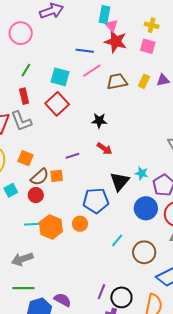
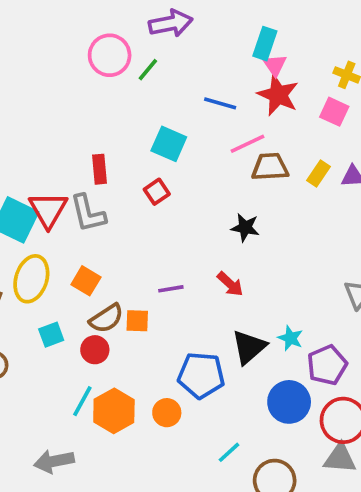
green line: (26, 70) -> (148, 70), moved
pink line: (92, 71) -> (248, 144), moved
red square: (57, 104) -> (157, 192), size x0.6
black star: (99, 121) -> (245, 228), moved
cyan line: (33, 224) -> (82, 401), turned -66

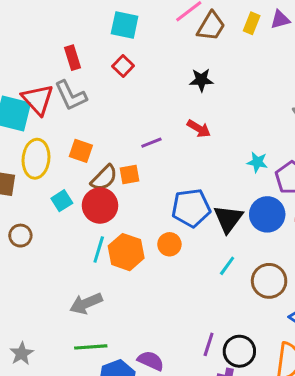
brown trapezoid: (270, 167) -> (211, 26), turned 136
black triangle: (249, 347) -> (228, 219), moved
red circle: (95, 350) -> (100, 205), size x1.5

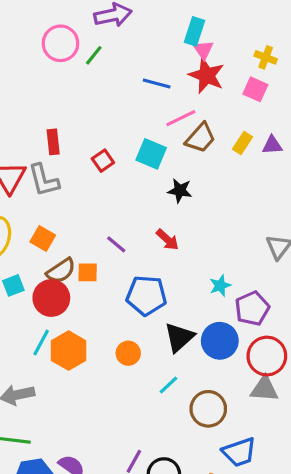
cyan square: (125, 25) -> (151, 154), moved
purple line: (151, 143) -> (116, 244), turned 50
cyan star: (257, 162) -> (220, 286), turned 30
blue pentagon: (191, 208) -> (146, 295), moved
orange circle: (169, 244) -> (128, 353), moved

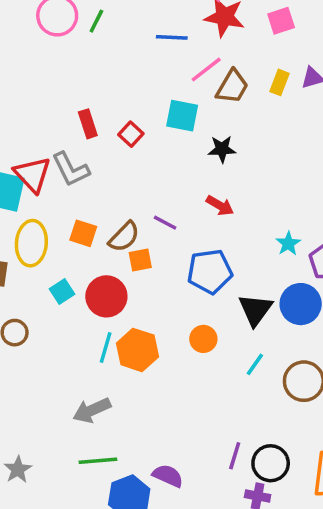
pink square: (255, 89) -> (281, 21), turned -30
red rectangle: (53, 142) -> (88, 124), moved
brown semicircle: (61, 271) -> (124, 237), moved

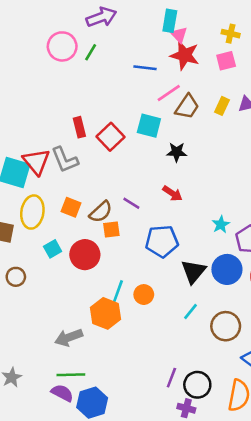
red square: (131, 134) -> (111, 137), size x1.5
orange circle: (203, 339) -> (144, 295), moved
cyan line: (106, 347) -> (118, 291), moved
orange hexagon: (137, 350) -> (106, 313), moved
purple semicircle: (168, 476) -> (62, 393), moved

